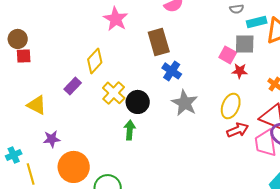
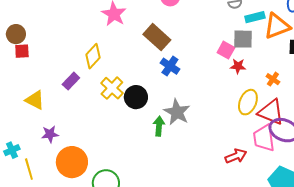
brown rectangle: (159, 42) -> (157, 37), turned -32
gray star: (185, 103) -> (177, 112), moved
yellow ellipse: (231, 106) -> (248, 102), moved
green arrow: (130, 130) -> (159, 126), moved
red arrow: (238, 130) -> (236, 156), moved

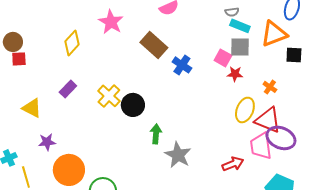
cyan rectangle: (255, 17) -> (240, 26), moved, turned 36
yellow diamond: (93, 56) -> (72, 43), moved
blue cross: (170, 66) -> (182, 65), moved
gray star: (177, 112) -> (178, 155), moved

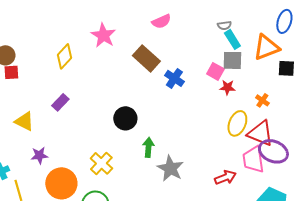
cyan rectangle: (240, 26) -> (232, 39), turned 36
yellow cross: (109, 96) -> (101, 163), moved

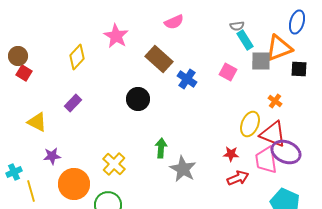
gray square: (232, 60) -> (261, 61), moved
red square: (11, 72) -> (24, 73), turned 35
red star: (227, 87) -> (231, 154), moved
black circle: (125, 118) -> (138, 99), moved

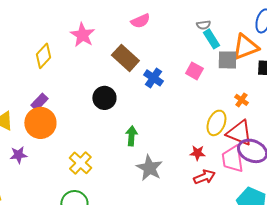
green arrow: (161, 148) -> (131, 136), moved
orange circle: (74, 184) -> (40, 123), moved

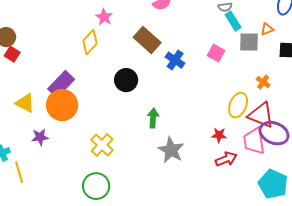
pink star: (82, 35) -> (104, 17), size x0.7
orange triangle: (245, 47) -> (267, 29), size x0.5
yellow diamond: (43, 56) -> (90, 42), moved
purple rectangle: (39, 102) -> (61, 84), size x1.5

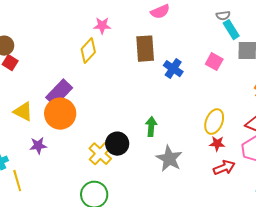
pink star: (104, 17) -> (102, 26), turned -30
brown rectangle: (147, 40) -> (145, 49), turned 44
black circle: (126, 80) -> (117, 144), moved
yellow ellipse: (238, 105) -> (214, 122), moved

